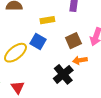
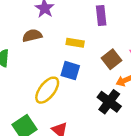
yellow rectangle: (47, 20) -> (75, 43), turned 32

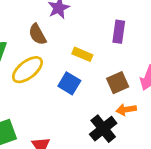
brown semicircle: (32, 36) -> (37, 34), turned -120
yellow ellipse: (47, 90) -> (27, 70), moved

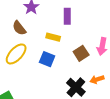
purple rectangle: (119, 32) -> (67, 16), moved
orange arrow: (126, 110) -> (97, 79), moved

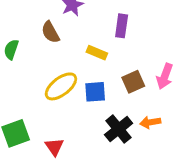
yellow ellipse: (16, 54) -> (61, 86), moved
blue square: (47, 59) -> (95, 92), moved, turned -35

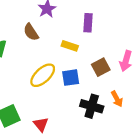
orange arrow: (150, 122) -> (117, 99), turned -105
black cross: (119, 129) -> (92, 106), turned -30

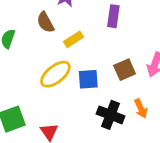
yellow rectangle: (70, 46) -> (73, 39), moved, turned -56

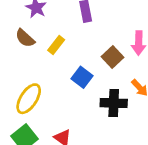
yellow ellipse: (55, 74) -> (29, 99), moved
blue square: (88, 79) -> (82, 77), turned -30

